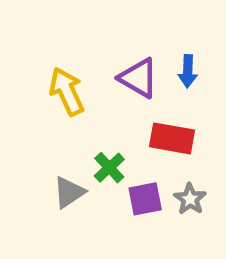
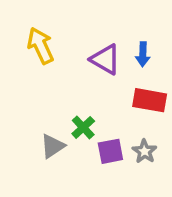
yellow arrow: (67, 91) -> (41, 46), moved
red rectangle: (172, 138) -> (150, 100), moved

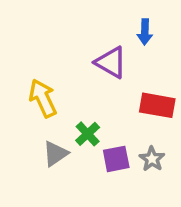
yellow arrow: (41, 46) -> (43, 98), moved
blue arrow: (143, 54) -> (145, 32), moved

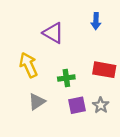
purple triangle: (111, 62) -> (53, 33), moved
green cross: (88, 134) -> (66, 78), moved, turned 35

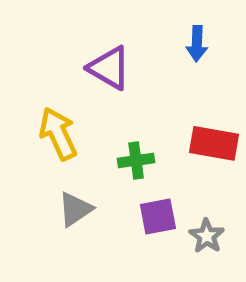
gray star: (101, 105) -> (207, 236), moved

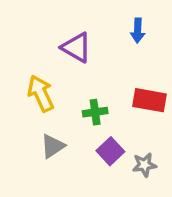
purple square: (158, 216) -> (110, 151), turned -32
gray star: (207, 236) -> (144, 165), turned 30

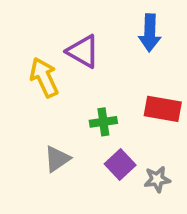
blue arrow: (138, 30) -> (150, 33), size x1.4
yellow arrow: (41, 93) -> (44, 77), moved

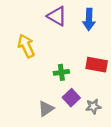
purple triangle: (83, 51) -> (57, 16), moved
gray triangle: (57, 159) -> (46, 109), moved

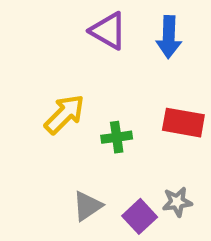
yellow arrow: (26, 46) -> (65, 114), moved, turned 70
purple square: (71, 98) -> (140, 216), moved

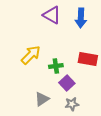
gray star: (177, 202) -> (72, 104), moved
purple square: (140, 216) -> (67, 83), moved

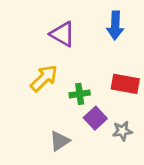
purple triangle: (52, 15) -> (63, 34), moved
gray star: (72, 104) -> (122, 131), moved

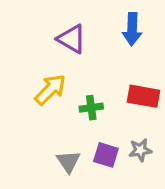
purple square: (95, 118) -> (106, 155), moved, turned -30
gray triangle: (60, 141) -> (68, 162), turned -30

